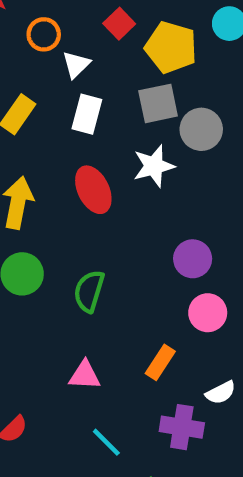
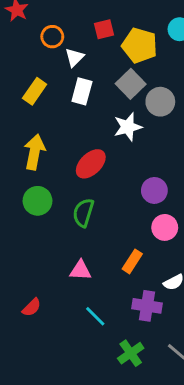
red square: (119, 24) -> (104, 29), turned 30
gray square: (158, 103) -> (131, 84), turned -32
red ellipse: (93, 190) -> (91, 164), moved, turned 72

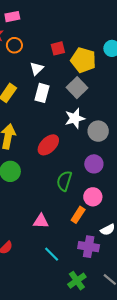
orange circle: (52, 37) -> (14, 45), moved
gray circle: (160, 102) -> (98, 131), moved
green semicircle: (83, 213) -> (64, 181), moved
pink circle: (165, 227) -> (93, 197), moved

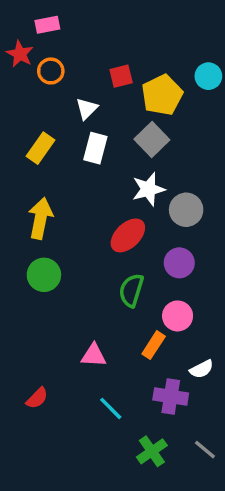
yellow pentagon: (83, 60) -> (162, 95), turned 30
red ellipse: (48, 145) -> (128, 235), moved

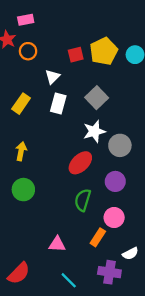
yellow pentagon: (162, 95) -> (104, 51), moved
yellow arrow: (40, 218) -> (21, 151), size x0.7
red semicircle: (37, 398) -> (19, 273), size x1.5

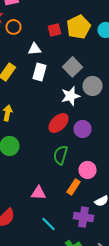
white triangle: (52, 77) -> (34, 49), turned 40
gray circle: (120, 145) -> (92, 86), moved
purple circle: (115, 181) -> (82, 129), moved

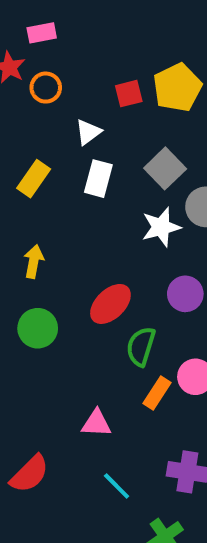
white triangle: (34, 49) -> (88, 132), turned -32
red ellipse: (58, 123) -> (110, 304), moved
orange rectangle: (74, 187) -> (157, 393), moved

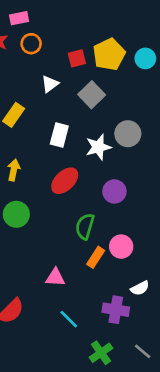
orange circle: (46, 88) -> (31, 44), moved
gray square: (165, 168) -> (92, 95), moved
white rectangle: (98, 179) -> (59, 135), moved
red ellipse: (110, 304) -> (65, 181), moved

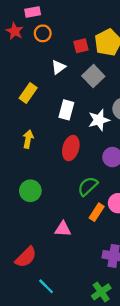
red ellipse: (65, 181) -> (71, 148), turned -30
green circle: (16, 214) -> (30, 191), moved
green semicircle: (85, 226) -> (88, 186), turned 30
cyan line: (69, 319) -> (46, 286), moved

